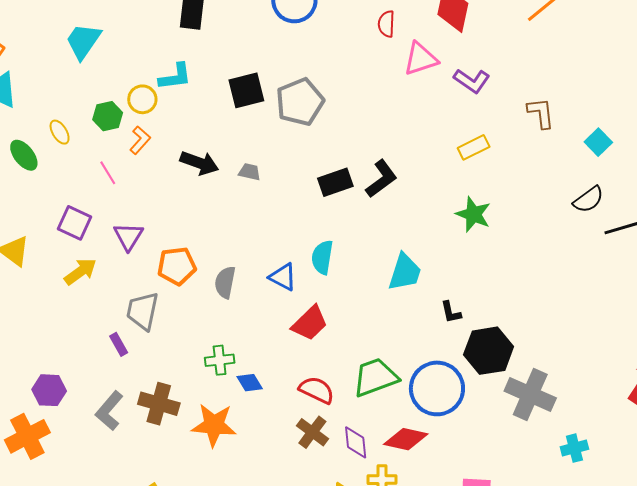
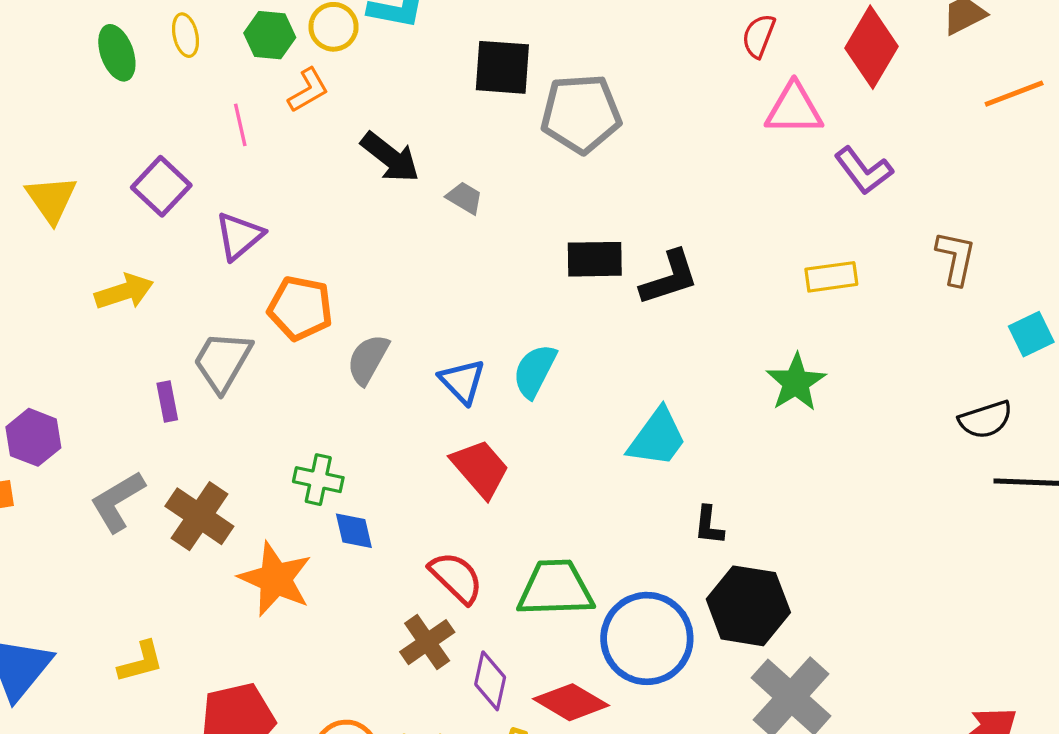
yellow arrow: (80, 272) -> (124, 292), moved
red trapezoid: (310, 323) -> (480, 468), turned -105

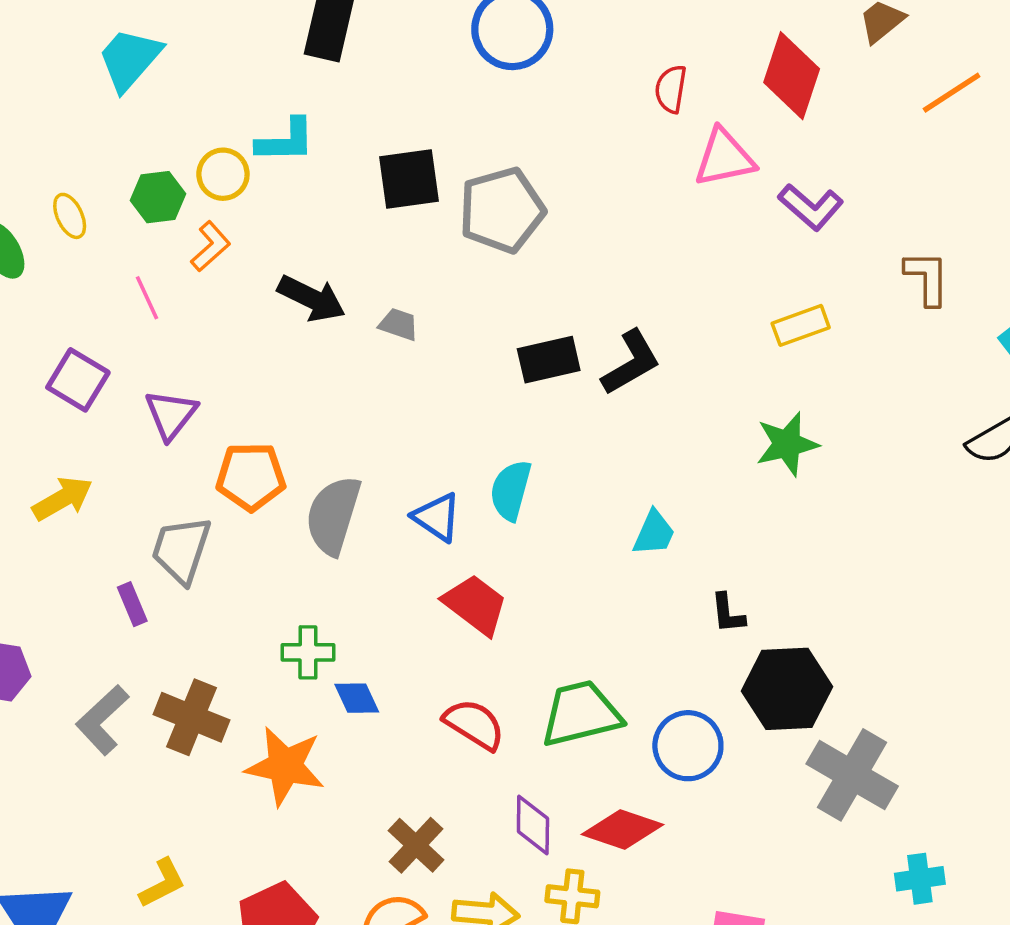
gray semicircle: (368, 359) -> (333, 515), size x1.4
green star: (796, 382) -> (787, 444), turned 30
cyan trapezoid: (657, 438) -> (654, 533), size x0.7
blue circle: (647, 638) -> (688, 746), size x0.7
brown cross: (427, 642) -> (416, 845), moved

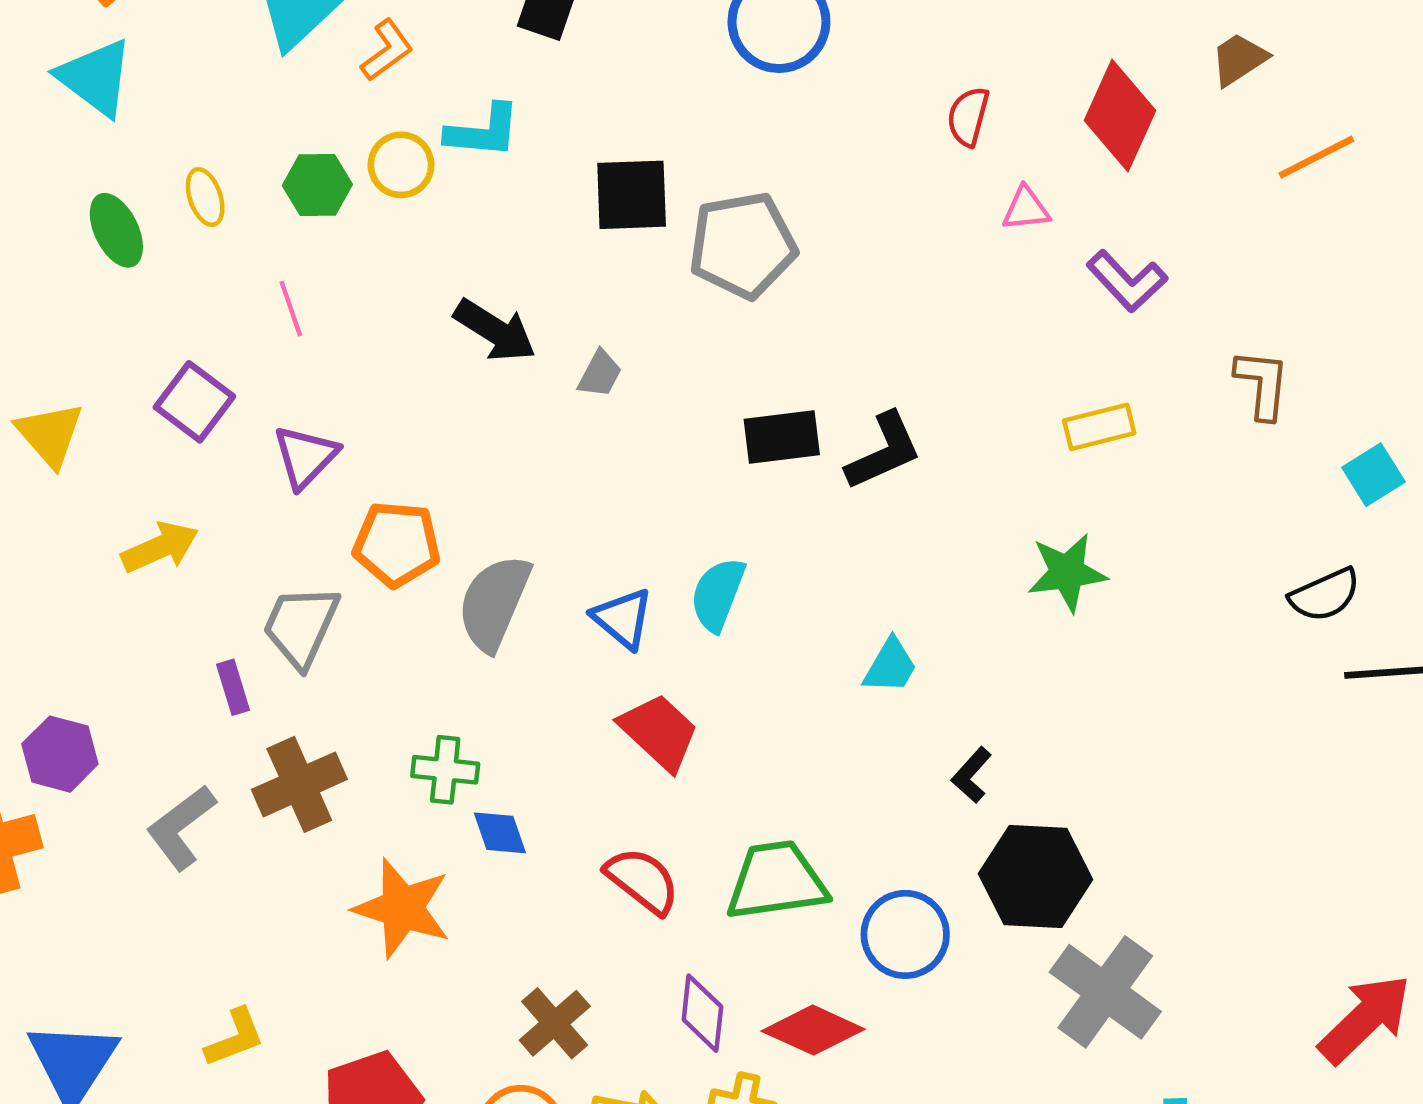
pink triangle: (724, 158) -> (1026, 209), size x0.6
orange L-shape: (211, 246) -> (387, 50), moved
gray trapezoid: (399, 324) -> (600, 374), turned 93
black L-shape: (728, 613) -> (972, 775), turned 42
brown cross: (192, 717) -> (299, 784), moved, turned 38

